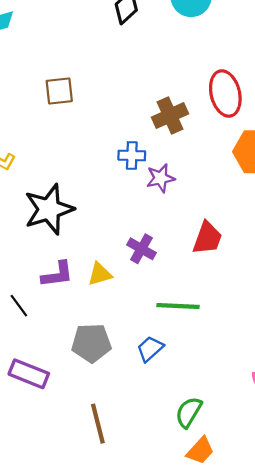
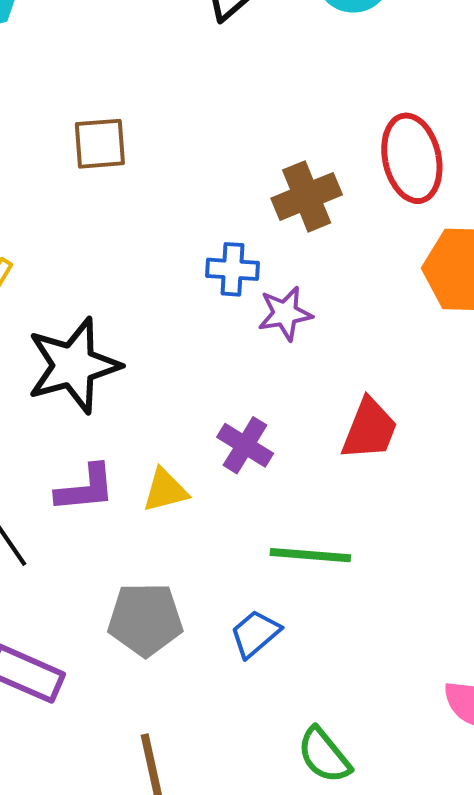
green semicircle: (189, 412) -> (324, 755), turned -72

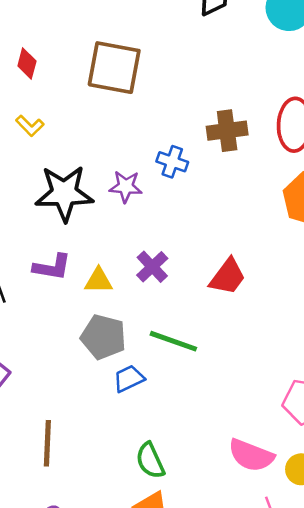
brown square: (100, 144) -> (114, 68), size x1.6
purple star: (285, 314) -> (126, 187), moved
gray pentagon: (145, 619) -> (103, 337), moved

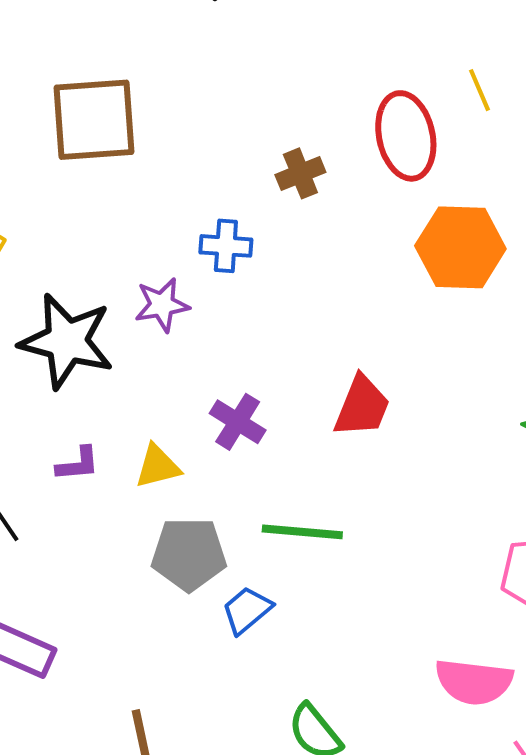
brown cross: (227, 131) -> (300, 173), size x0.7
black star: (64, 193) -> (67, 341), turned 30
purple L-shape: (52, 267) -> (78, 464), size x0.7

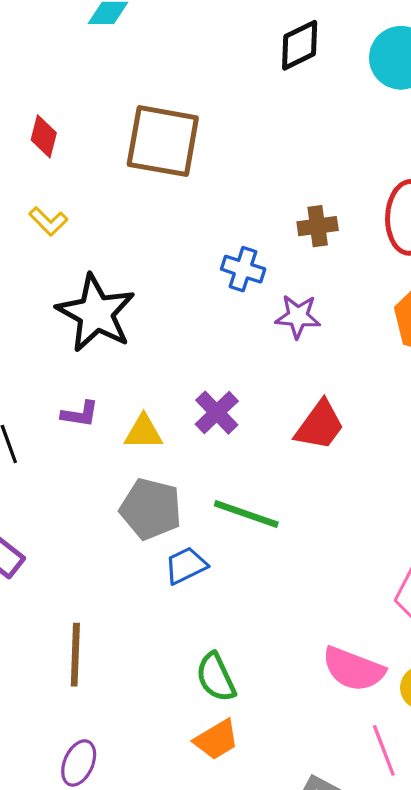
purple star: (162, 305) -> (298, 316), moved

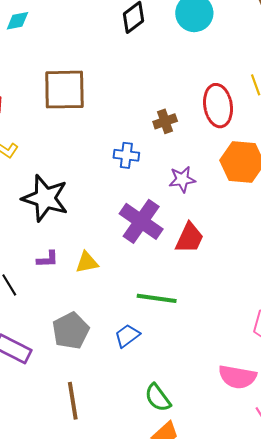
purple star: (298, 316) -> (182, 179), moved
purple cross: (217, 413) -> (141, 221), moved, size x1.6
gray pentagon: (151, 509) -> (71, 331), moved, turned -30

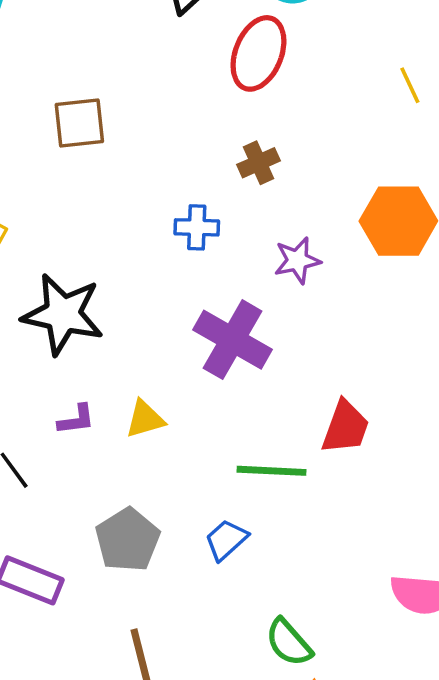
brown square: (64, 90) -> (79, 123), size x0.7
red ellipse: (218, 106) -> (258, 53), moved, turned 36
red trapezoid: (189, 238) -> (345, 427), moved

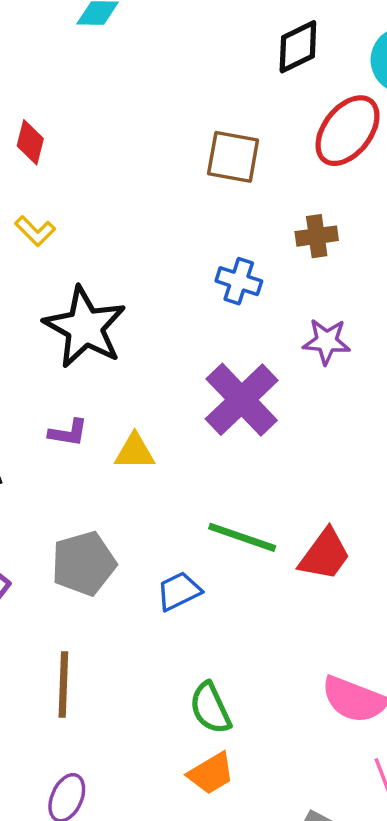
brown square: (79, 123) -> (233, 157), moved
red trapezoid: (345, 427) -> (325, 555), moved

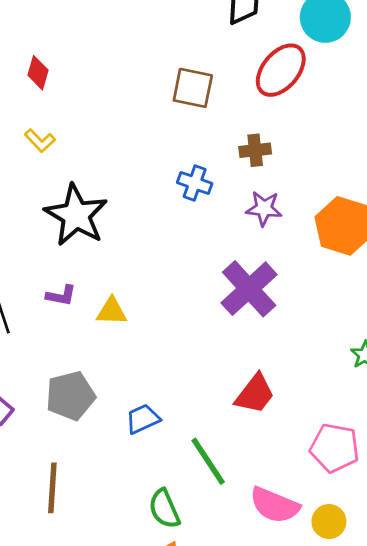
purple star: (327, 341) -> (264, 208), moved
purple cross: (242, 400) -> (249, 289), moved
green line: (242, 537) -> (208, 461), moved, turned 36

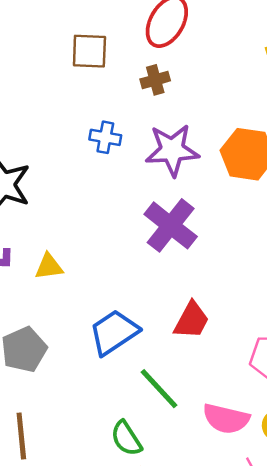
brown cross: (255, 150) -> (155, 80), moved
purple star: (264, 208) -> (172, 150), size x1.6
blue trapezoid: (143, 419) -> (114, 332), moved, size x1.6

